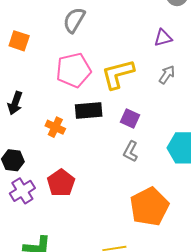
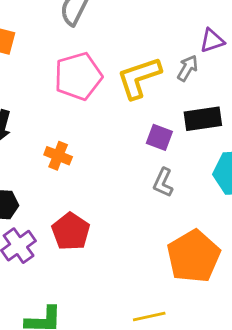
purple triangle: (163, 38) -> (212, 41), moved
gray arrow: (167, 75) -> (188, 68), moved
black rectangle: (89, 111) -> (203, 119), moved

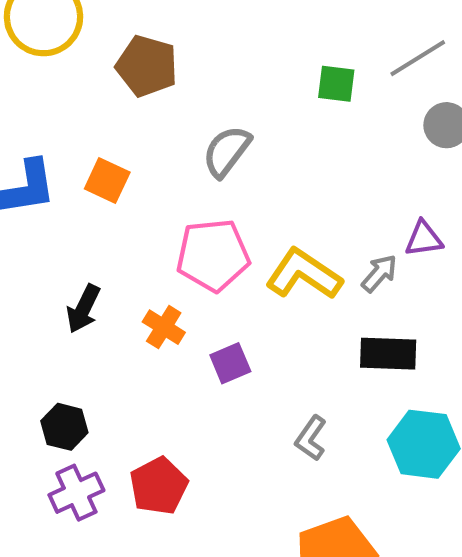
yellow L-shape: (139, 78) -> (304, 274), turned 42
purple square: (159, 137) -> (230, 363), moved, turned 36
orange cross: (58, 156) -> (164, 327), moved

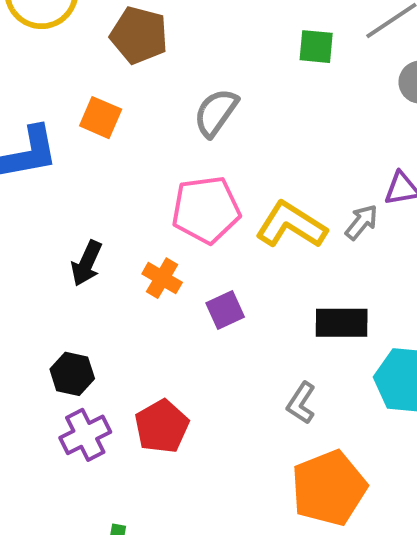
orange square: (107, 180) -> (101, 118), moved
black rectangle: (388, 354) -> (342, 323), moved
gray L-shape: (311, 438) -> (301, 403), moved

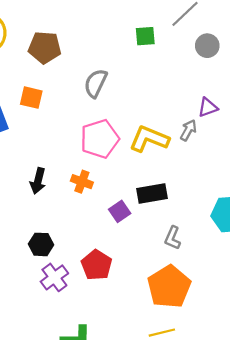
purple square: (225, 310) -> (120, 211), moved
black rectangle: (342, 323) -> (152, 194), moved
orange pentagon: (329, 488) -> (169, 287), moved

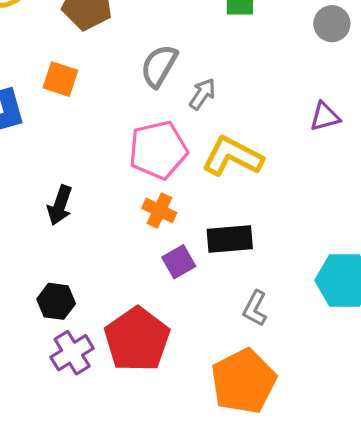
gray arrow: (188, 130) -> (202, 94), moved
orange cross: (82, 182) -> (159, 210), moved
red pentagon: (97, 265) -> (137, 339), size x1.4

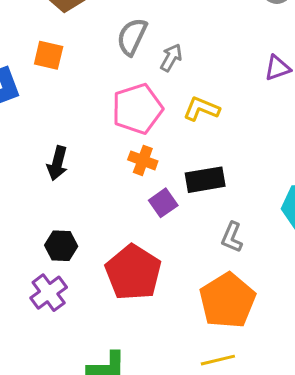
yellow L-shape: (232, 156) -> (201, 109), size x0.7
purple cross: (72, 353) -> (49, 293), moved

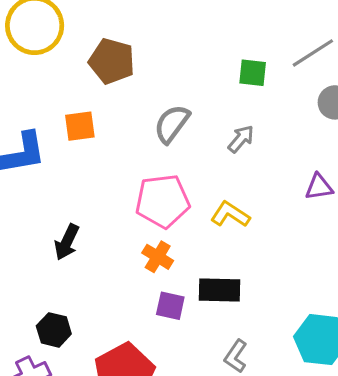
orange square: (49, 55) -> (80, 126), turned -32
gray arrow: (171, 58) -> (241, 139), moved
purple square: (163, 203) -> (170, 306), turned 36

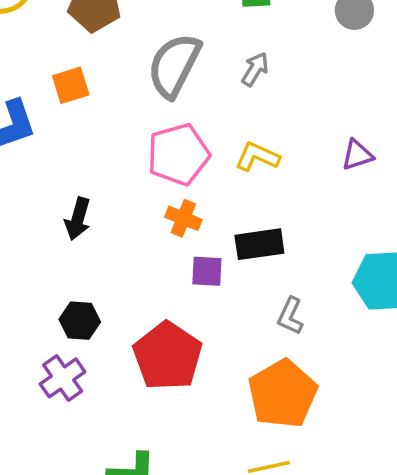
gray semicircle: (172, 124) -> (174, 65), size x1.4
purple triangle: (319, 187) -> (357, 155), moved

